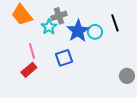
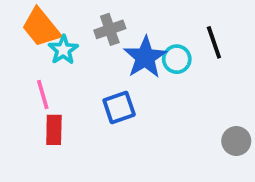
cyan star: (49, 27) -> (63, 50), moved
pink line: (32, 51) -> (43, 94), moved
red rectangle: (29, 70) -> (54, 130), turned -49

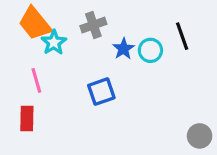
blue star: (145, 57) -> (124, 49), size x0.6
red rectangle: (54, 130) -> (27, 118), moved
gray circle: (236, 141) -> (200, 136), moved

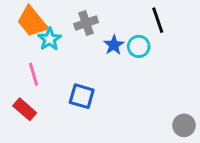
black line: (182, 36) -> (158, 20), moved
blue square: (101, 92) -> (82, 96), moved, turned 35
red rectangle: (27, 118) -> (25, 109), turned -50

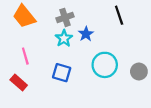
cyan star: (50, 39) -> (64, 38), moved
cyan circle: (139, 46) -> (105, 65), moved, size x1.5
gray circle: (184, 125) -> (139, 72), moved

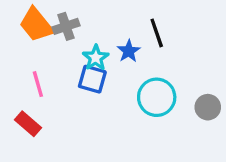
black line: (119, 15) -> (157, 33), moved
gray cross: (65, 17) -> (66, 26), moved
blue square: (62, 73) -> (92, 79), moved

